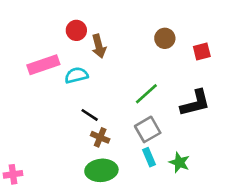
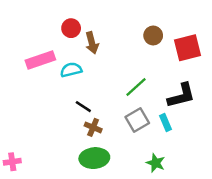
red square: (202, 52) -> (187, 48), size x1.6
cyan rectangle: (149, 157) -> (165, 123), moved
green star: (179, 162) -> (156, 163), moved

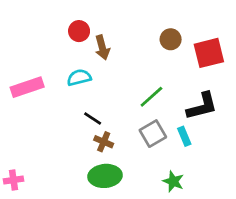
pink rectangle: (40, 60) -> (27, 87), moved

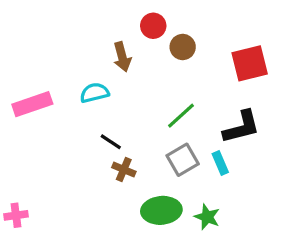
red circle: (79, 31) -> (153, 26), moved
brown circle: (171, 39) -> (183, 47), moved
green ellipse: (105, 176) -> (161, 210), moved

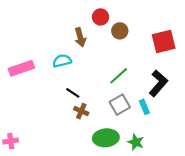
black L-shape: (241, 127) -> (158, 83), turned -35

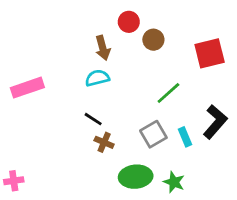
cyan semicircle: (62, 61) -> (97, 78), moved
green line: (119, 76) -> (168, 93), moved
black L-shape: (158, 83) -> (215, 122), moved

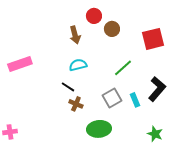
cyan semicircle: (97, 78) -> (78, 65), moved
green star: (174, 182) -> (155, 134), moved

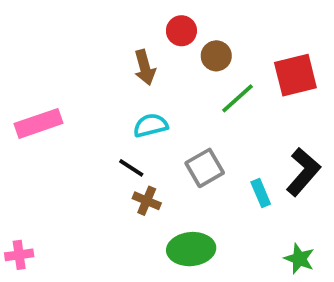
green line: (123, 68) -> (237, 98), moved
gray square: (112, 98) -> (205, 168), moved

